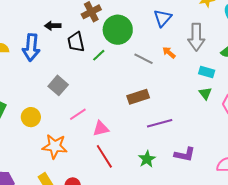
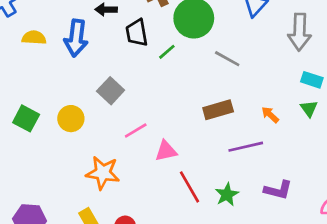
orange arrow: (169, 53) -> (270, 115), moved
yellow circle: (31, 117) -> (71, 119), moved
red line: (104, 156) -> (190, 187), moved

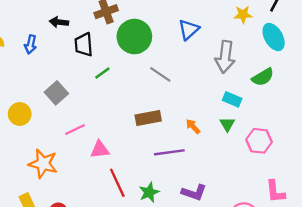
blue arrow: (76, 38) -> (31, 44), size x0.6
green line: (167, 52) -> (102, 73), moved

